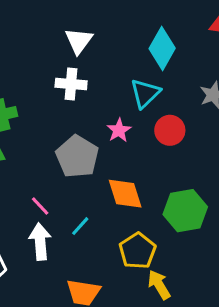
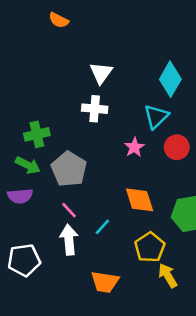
gray pentagon: (77, 157) -> (69, 169), moved

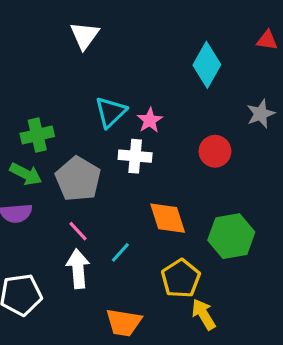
white triangle: (101, 73) -> (85, 35), moved
white cross: (95, 109) -> (135, 156), moved
cyan triangle: (156, 116) -> (111, 112), moved
pink star: (134, 147) -> (150, 120), moved

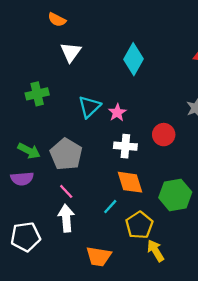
cyan diamond: (207, 65) -> (133, 59), moved
green cross: (37, 135) -> (37, 94), moved
white cross: (135, 156) -> (125, 146), moved
cyan line: (120, 252) -> (110, 207), moved

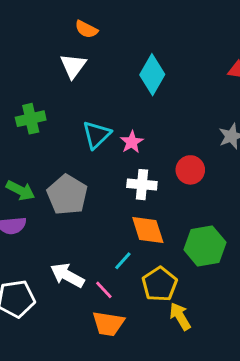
orange semicircle: (57, 20) -> (86, 29), moved
pink line: (66, 191) -> (104, 290), moved
white arrow: (66, 218) -> (67, 275), turned -56

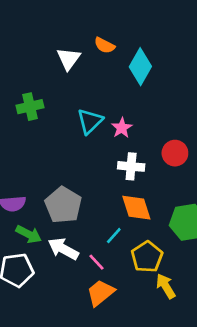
orange semicircle: (86, 29) -> (104, 45), moved
green arrow: (20, 190) -> (29, 234), moved
gray pentagon: (67, 195) -> (63, 205), moved
orange trapezoid: (108, 324) -> (100, 293), turned 132

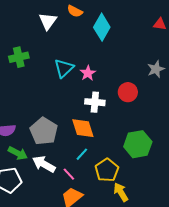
orange diamond: (136, 208) -> (83, 128), moved

